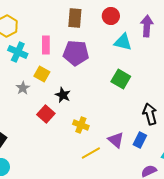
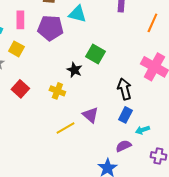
cyan triangle: (123, 42) -> (77, 14), moved
black star: (63, 95) -> (74, 70), moved
yellow cross: (81, 125) -> (57, 91), moved
blue rectangle: (140, 140) -> (125, 115), moved

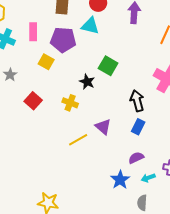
yellow square: (16, 49) -> (46, 62), moved
cyan arrow: (142, 130) -> (148, 178), moved

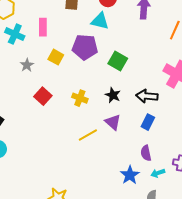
purple pentagon: (63, 40) -> (85, 47), moved
gray star: (10, 75) -> (27, 65), moved
black star: (87, 82) -> (113, 95), moved
black arrow: (137, 101) -> (147, 96), turned -70
purple semicircle: (136, 158) -> (146, 153), turned -77

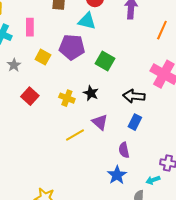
black star: (113, 95) -> (91, 93), moved
purple semicircle: (146, 153) -> (124, 150), moved
cyan arrow: (158, 173) -> (153, 180), moved

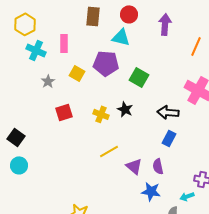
red square: (30, 96) -> (64, 112), turned 30
purple triangle: (100, 122) -> (134, 166), moved
blue star: (117, 175) -> (151, 191), turned -30

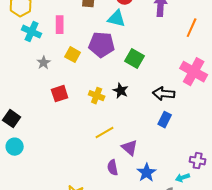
purple semicircle: (158, 166) -> (113, 168), moved
blue star: (151, 191) -> (147, 173), turned 30

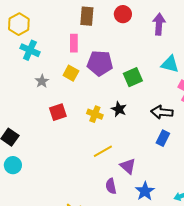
cyan triangle: (117, 19) -> (170, 64), moved
pink rectangle: (60, 25) -> (74, 43), moved
green square: (135, 59) -> (133, 77), turned 36

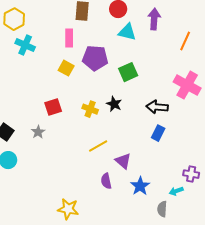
cyan triangle: (170, 64) -> (127, 32), moved
gray star: (42, 81) -> (38, 132), moved

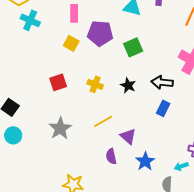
black star: (114, 104) -> (128, 85), moved
gray star: (38, 132) -> (60, 128), moved, size x1.6

